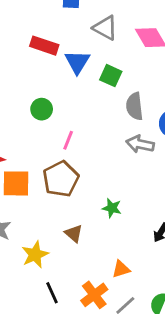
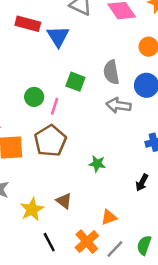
green square: (111, 76) -> (75, 82), moved
green circle: (42, 109) -> (34, 97), moved
brown triangle: (74, 234) -> (64, 201), moved

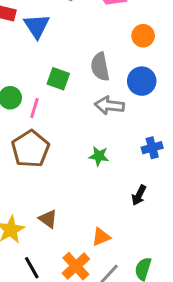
green star: (97, 164) -> (99, 156), moved

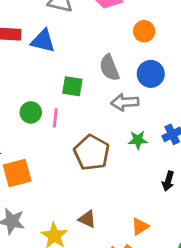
blue triangle: (37, 26) -> (43, 41), turned -32
brown pentagon: (30, 149) -> (92, 153), moved
green star: (99, 156) -> (138, 140), moved

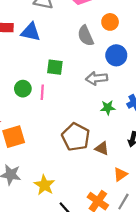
gray semicircle: (109, 68) -> (86, 36), moved
brown pentagon: (92, 153) -> (76, 137), moved
brown triangle: (87, 219) -> (102, 148), moved
orange triangle: (140, 227) -> (120, 174), moved

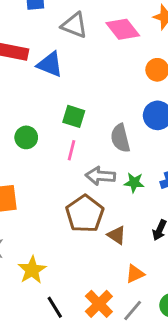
gray semicircle: (86, 36) -> (120, 138), moved
gray arrow: (97, 78) -> (100, 176), moved
pink line: (42, 92) -> (72, 150), moved

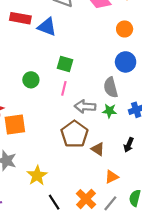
gray semicircle: (120, 138) -> (111, 87), moved

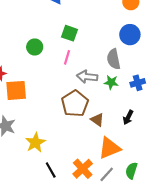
orange triangle: (112, 177) -> (109, 148), size x1.6

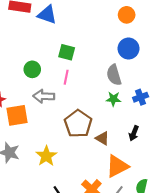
gray arrow: (87, 77) -> (44, 96), moved
yellow star: (35, 143) -> (46, 156), moved

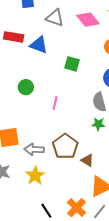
green square: (67, 52) -> (72, 64), moved
green circle: (32, 69) -> (26, 87), moved
gray arrow: (44, 96) -> (34, 149), moved

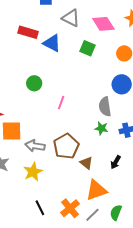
green square: (72, 64) -> (88, 48), moved

